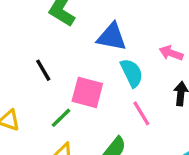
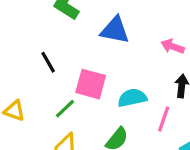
cyan semicircle: (132, 73) -> (132, 98), moved, turned -76
pink line: (141, 113) -> (164, 119), moved, turned 50

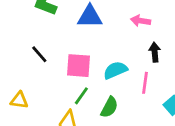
green line: (65, 109) -> (81, 96), moved

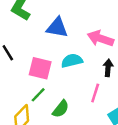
pink arrow: (141, 21) -> (100, 38), size x1.5
cyan semicircle: (115, 70) -> (72, 61), moved

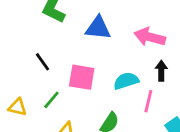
cyan semicircle: (72, 61) -> (126, 81), moved
green line: (38, 95) -> (51, 100), moved

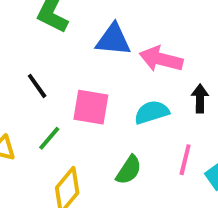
pink arrow: (150, 37) -> (161, 59), moved
pink line: (148, 101) -> (185, 160), moved

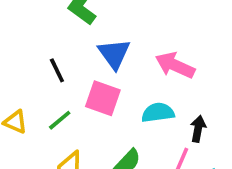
blue triangle: (113, 40) -> (114, 54), moved, turned 39
black arrow: (200, 98) -> (198, 129), moved

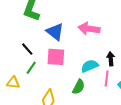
cyan semicircle: (158, 113) -> (90, 66), moved
green line: (60, 120) -> (31, 68), moved

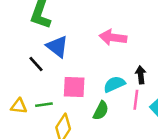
blue triangle: (55, 32) -> (57, 47), moved
pink square: (56, 57) -> (74, 87), moved
green line: (31, 68) -> (44, 105), moved, turned 48

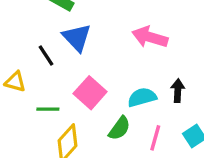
pink square: (74, 87) -> (90, 93), turned 30
pink line: (136, 100) -> (155, 138), moved
yellow triangle: (19, 106) -> (15, 82), moved

